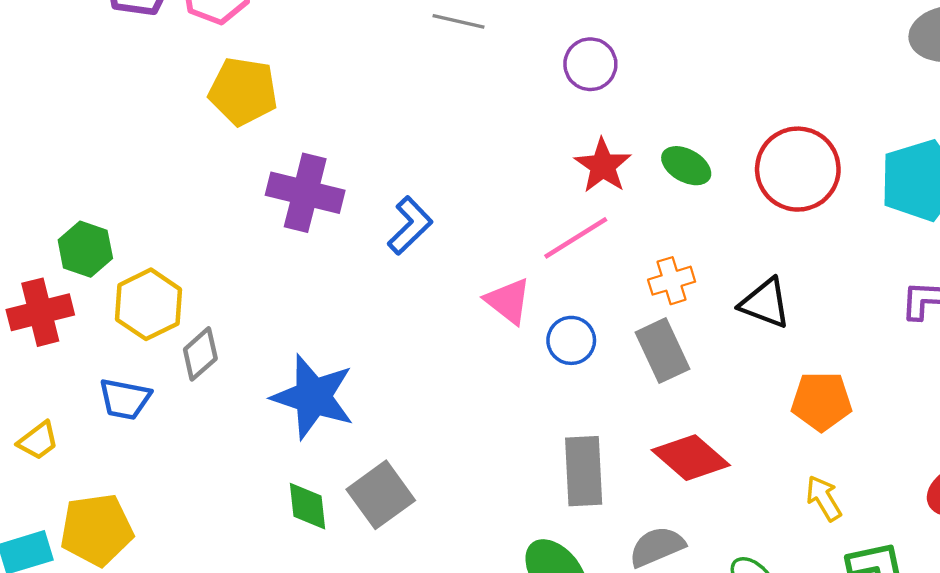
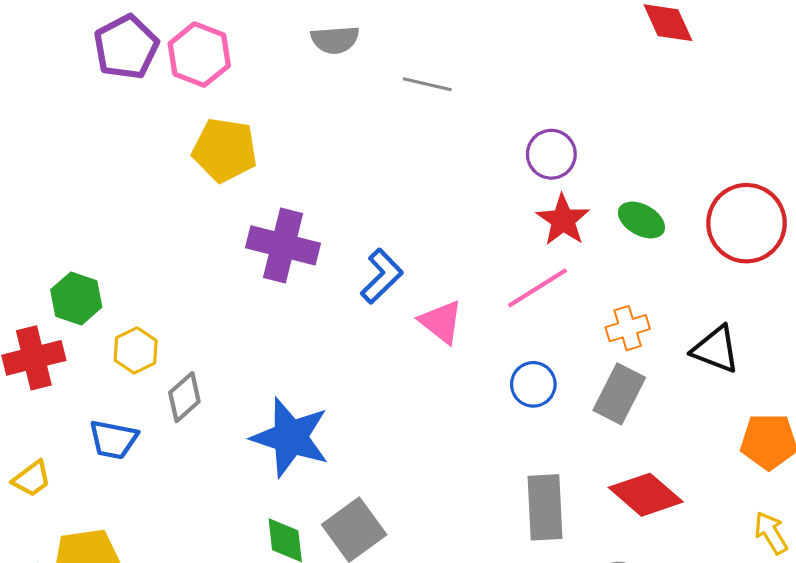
purple circle: (590, 64) -> (551, 154), moved
pink triangle: (508, 301) -> (441, 322), moved
yellow hexagon: (148, 304) -> (136, 350), size x0.7
gray rectangle: (663, 351) -> (619, 394), turned 52

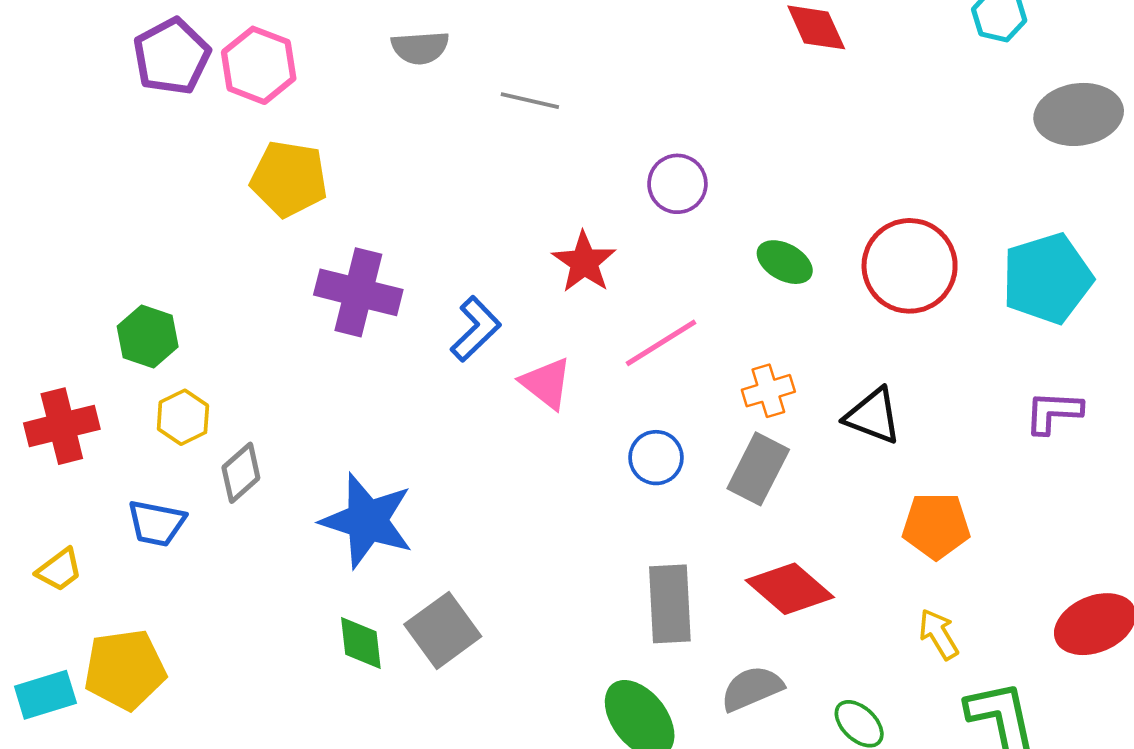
red star: (563, 220) -> (584, 262), moved
green hexagon: (76, 298) -> (148, 336), moved

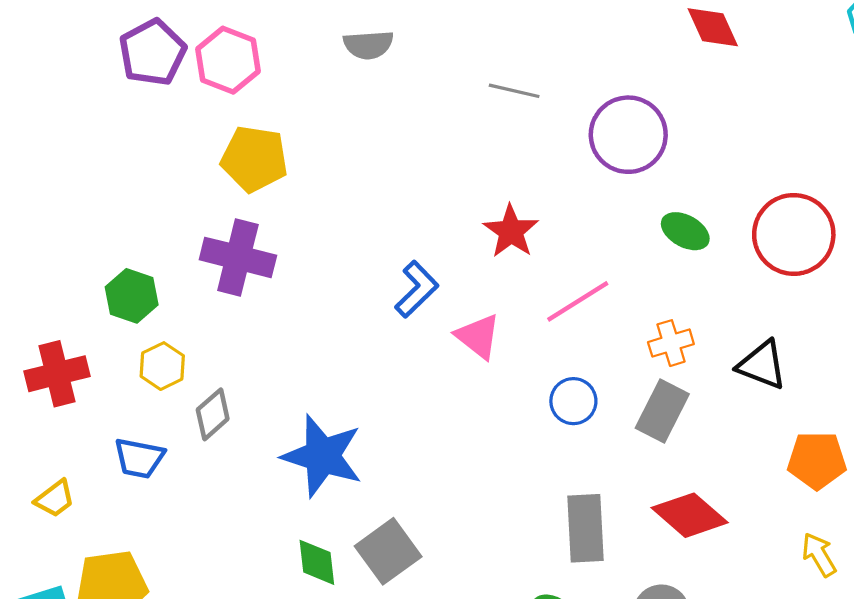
gray line: (530, 101) -> (514, 91), moved
purple circle: (677, 184) -> (628, 135), moved, size x1.5
purple cross: (358, 292) -> (238, 257), moved

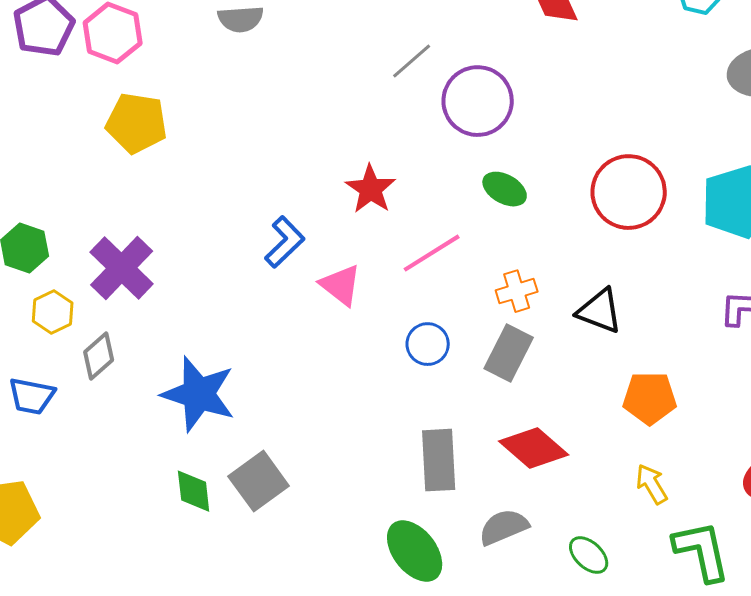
gray line: (514, 91) -> (412, 61), moved, turned -54
green ellipse: (685, 231) -> (505, 189), moved
purple cross: (238, 257) -> (122, 268), moved, turned 30

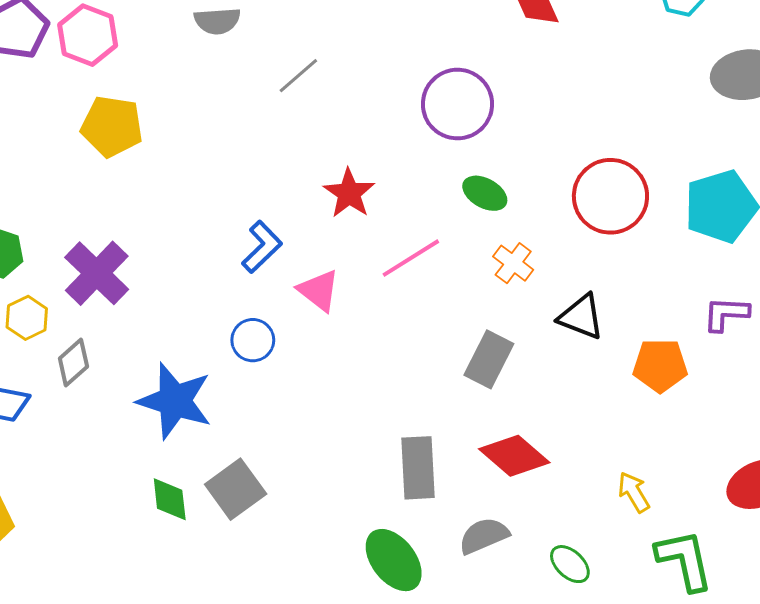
gray line: (412, 61) -> (298, 76), moved
orange cross: (517, 291) -> (513, 263), moved, turned -36
blue circle: (428, 344) -> (253, 340), moved
orange pentagon: (650, 398) -> (660, 365), moved

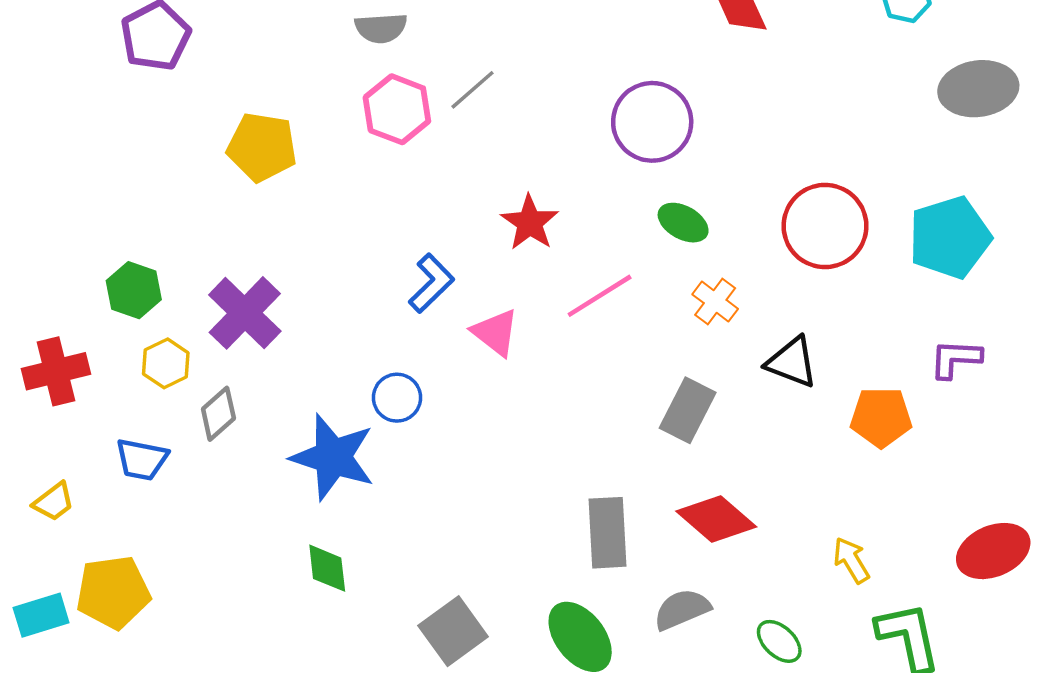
pink hexagon: (88, 35) -> (397, 109), moved
blue circle: (253, 340) -> (397, 398), moved
gray square: (236, 489) -> (453, 631), moved

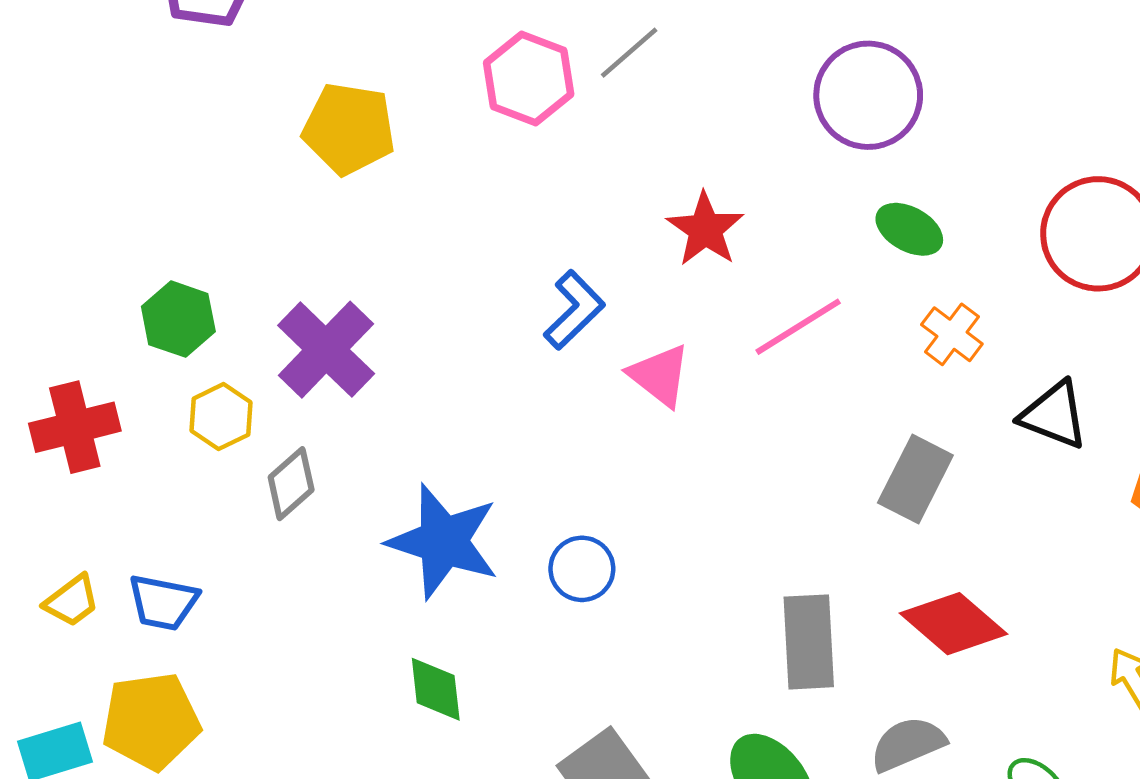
blue circle: (397, 398) -> (582, 569), moved
blue trapezoid: (142, 459) -> (163, 602), moved

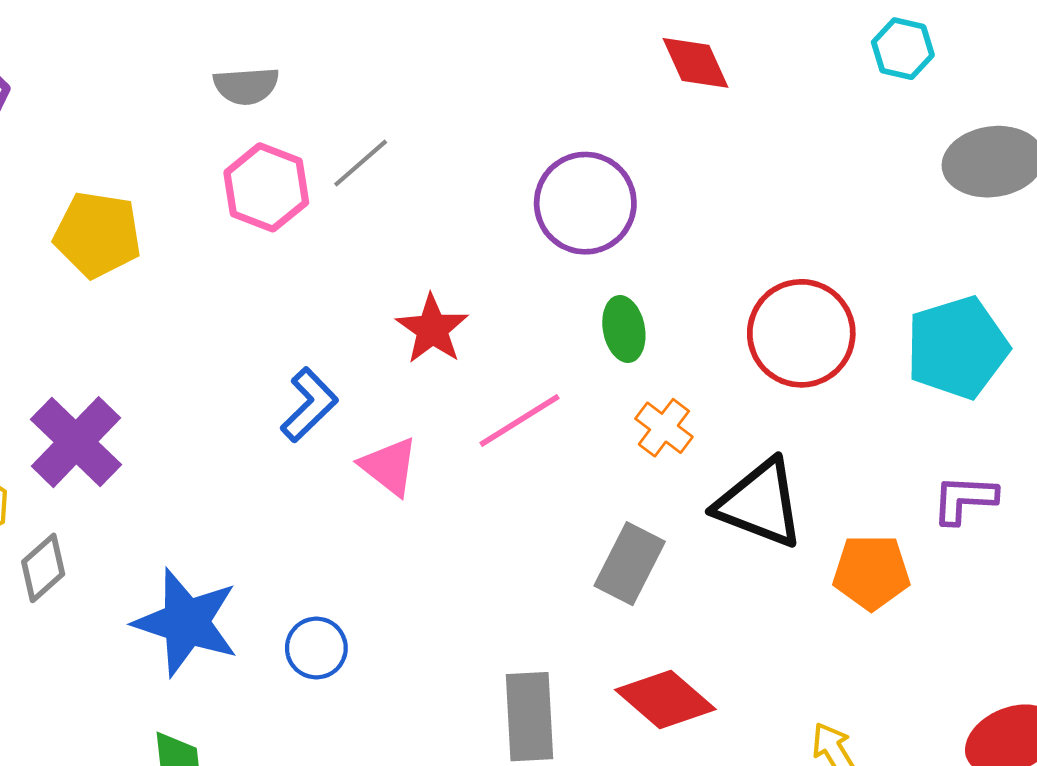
green ellipse: (909, 229) -> (624, 329), turned 50
black triangle: (1054, 415) -> (760, 504), size x1.4

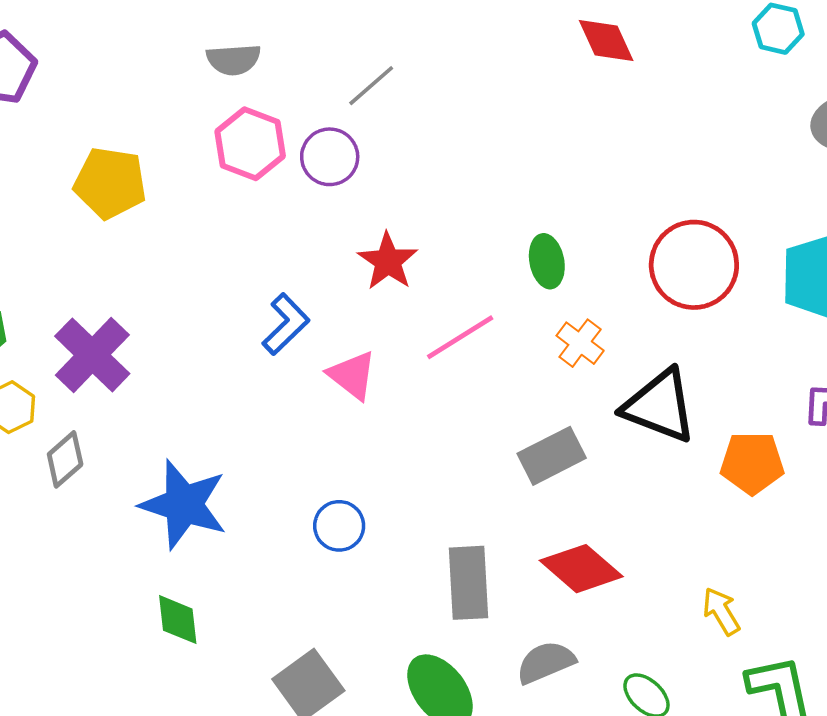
gray line: (361, 163) -> (371, 86), moved
purple circle: (585, 203) -> (330, 157), moved, size x0.7
gray rectangle: (630, 564) -> (552, 456), turned 36
blue circle: (316, 648) -> (339, 526), moved

